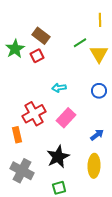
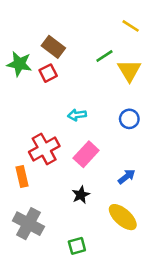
yellow line: (100, 20) -> (131, 26), turned -56
green star: (15, 49) -> (19, 64), turned -30
black star: (58, 157) -> (81, 195), moved, size x0.6
yellow ellipse: (94, 166) -> (123, 217), turned -50

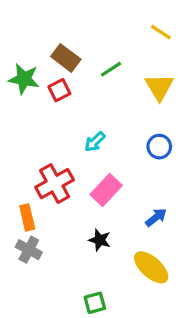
green line: (104, 56) -> (111, 69), moved
cyan arrow: (77, 115) -> (95, 142), turned -36
black star: (81, 195) -> (100, 240), turned -30
gray cross: (28, 224) -> (29, 250), moved, size x0.7

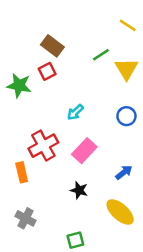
green line: (111, 69) -> (101, 55), moved
green star: (24, 79) -> (19, 85), moved
gray cross: (29, 250) -> (25, 218), moved

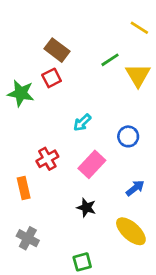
blue circle: (126, 116) -> (128, 136), moved
red cross: (43, 146) -> (47, 159), size x0.7

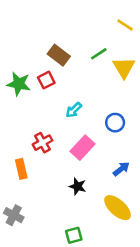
brown rectangle: (57, 50) -> (59, 55), moved
red square: (52, 78) -> (46, 80), moved
gray cross: (28, 238) -> (14, 215), moved

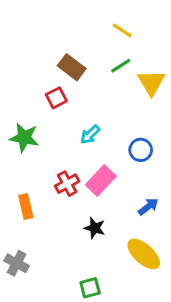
yellow line: (125, 25) -> (122, 30), moved
green star: (19, 84) -> (24, 138), moved
red cross: (42, 143) -> (67, 184), moved

